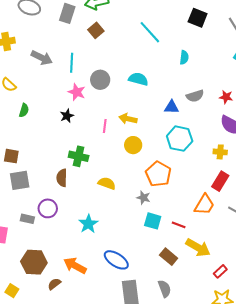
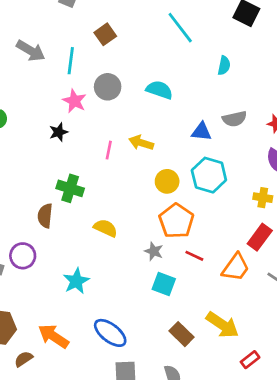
brown square: (96, 30) -> (105, 34), moved
yellow circle: (133, 145) -> (167, 181), moved
red line: (179, 225) -> (194, 256), moved

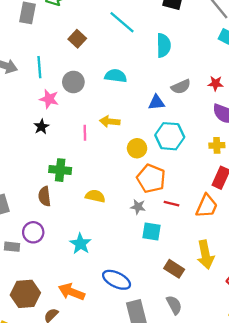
brown square: (105, 34) -> (77, 39), moved
cyan semicircle: (224, 66) -> (164, 45), size x1.5
yellow arrow: (222, 325) -> (206, 255), turned 56

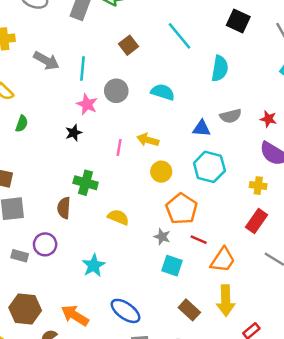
yellow circle: (137, 148) -> (161, 172), moved
orange trapezoid: (207, 206) -> (223, 260), moved

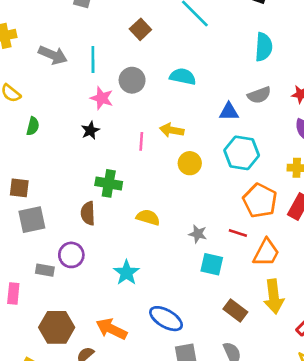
cyan semicircle: (220, 68) -> (264, 47), moved
orange pentagon: (182, 209) -> (260, 201), moved

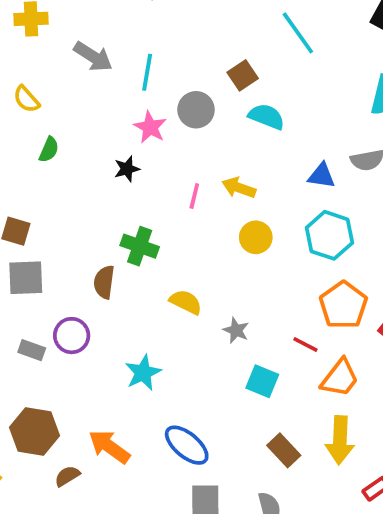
brown square: (140, 29) -> (243, 75), moved
gray star: (198, 234) -> (236, 330), moved

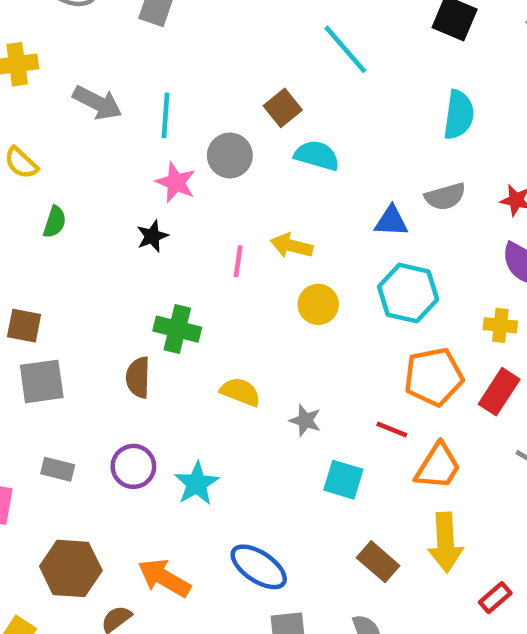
orange pentagon: (343, 305) -> (434, 377), turned 30
purple circle: (72, 336) -> (133, 466), moved

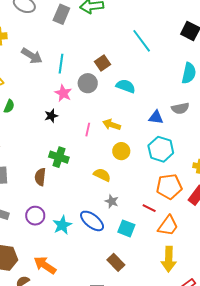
brown square: (283, 108) -> (102, 63), moved
yellow semicircle: (240, 392) -> (102, 175), moved
brown rectangle: (378, 562) -> (116, 262), moved
blue ellipse: (259, 567) -> (92, 221), moved

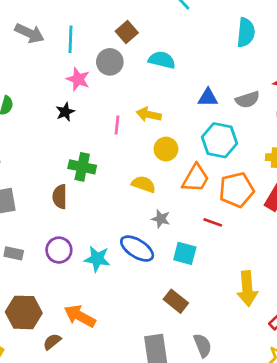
gray semicircle: (180, 108) -> (248, 100), moved
cyan star: (62, 225) -> (97, 259), turned -30
orange trapezoid: (168, 226) -> (196, 178), moved

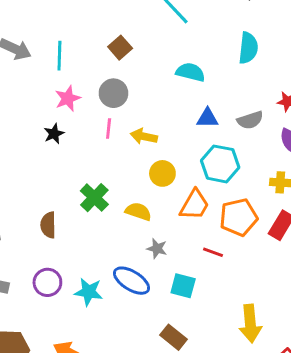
cyan semicircle: (162, 60) -> (190, 72), moved
gray circle: (110, 62) -> (113, 93), moved
pink star: (78, 79) -> (68, 98), turned 30
pink line: (117, 125) -> (109, 128), moved
green cross: (82, 167) -> (94, 198), moved, turned 32

